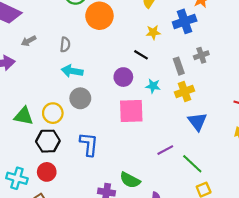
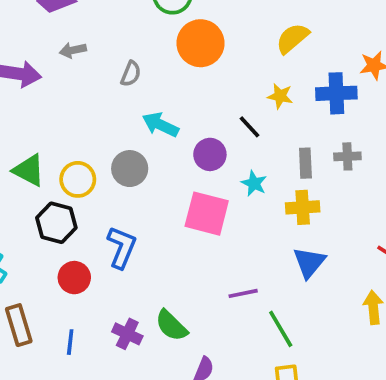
cyan arrow: (72, 71) -> (160, 125), moved
red circle: (47, 172) -> (74, 278), moved

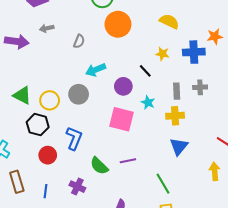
yellow semicircle: (292, 38) -> (169, 21), turned 66
cyan arrow: (160, 125) -> (96, 70), turned -48
purple line: (243, 293) -> (128, 161), moved
green semicircle: (171, 326) -> (99, 166), moved

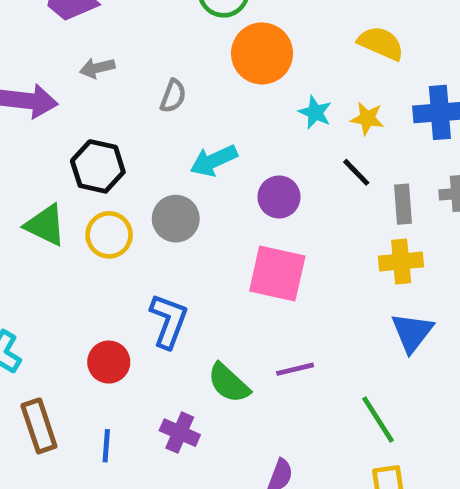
black line: (145, 71) -> (356, 172), moved
cyan star: (148, 102) -> (315, 112), moved
black hexagon: (38, 125) -> (98, 166), moved

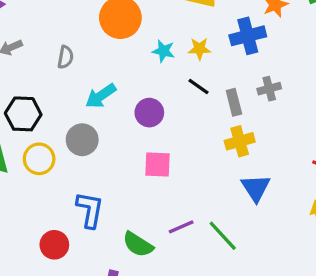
pink square: (277, 274) -> (158, 165), size x0.7
green line: (378, 420) -> (223, 236), moved

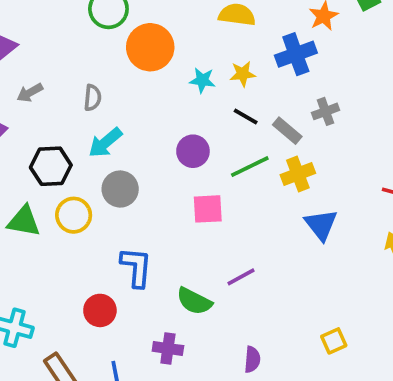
cyan arrow: (101, 96) -> (105, 143), moved
gray rectangle: (234, 102) -> (287, 131), turned -30
green line: (223, 236) -> (250, 167), moved, turned -68

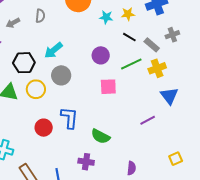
gray semicircle: (93, 98) -> (40, 16), moved
purple line: (241, 277) -> (148, 120), moved
red circle: (100, 310) -> (44, 128), moved

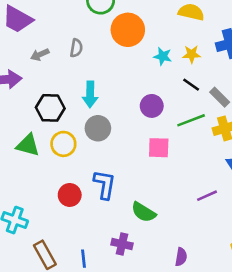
cyan arrow: (53, 50) -> (90, 95), turned -54

